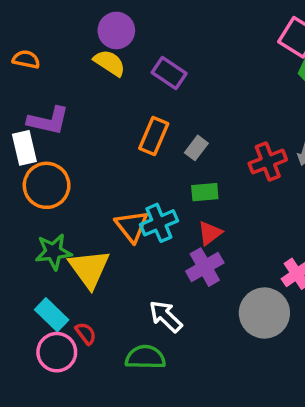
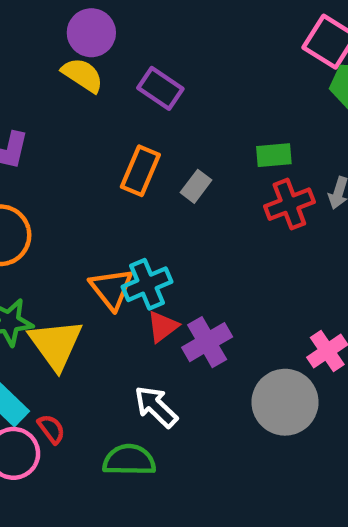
green rectangle: (205, 192) -> (274, 155), moved
red triangle: (210, 233) -> (163, 327), moved

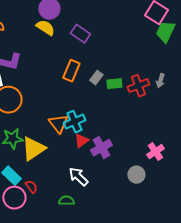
green rectangle: (274, 155) -> (114, 84), moved
yellow triangle: (56, 344) -> (33, 149), turned 32
gray circle: (285, 402) -> (136, 175), size x0.6
green semicircle: (129, 460) -> (66, 201), size x0.7

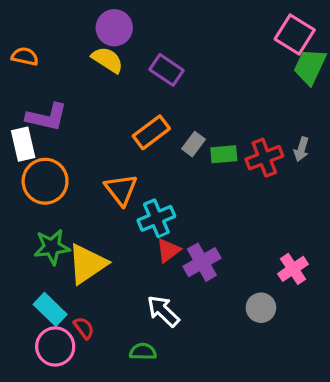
orange rectangle: (71, 71) -> (151, 132), turned 30
orange triangle: (58, 124) -> (121, 190), moved

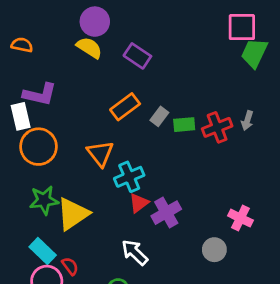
pink square: (295, 35) -> (242, 27), turned -32
pink cross: (293, 269) -> (240, 218), turned -30

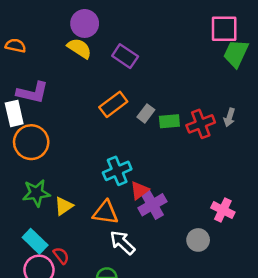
orange triangle: (100, 153) -> (105, 213), moved, turned -44
red triangle: (139, 203) -> (139, 190), moved
yellow triangle: (73, 214) -> (64, 206), size x0.6

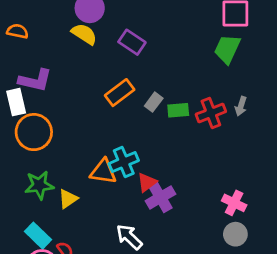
green trapezoid: (236, 53) -> (227, 49), moved
orange triangle: (105, 213) -> (103, 172), moved
gray circle: (198, 240) -> (235, 234), moved

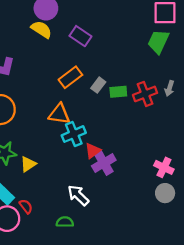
orange triangle: (103, 172) -> (59, 114), moved

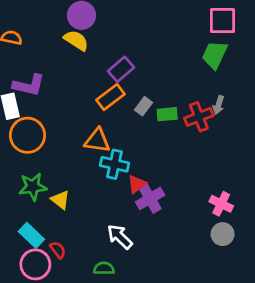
purple rectangle: (80, 36) -> (121, 69), moved, turned -75
gray arrow: (169, 88) -> (219, 105), moved
cyan cross: (74, 134) -> (114, 164), turned 35
yellow triangle: (28, 164) -> (60, 200), turned -48

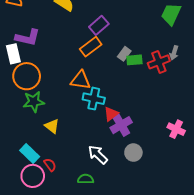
gray rectangle: (143, 106) -> (124, 54), moved
green star: (33, 187) -> (34, 102), moved
gray circle: (223, 234) -> (133, 153), moved

